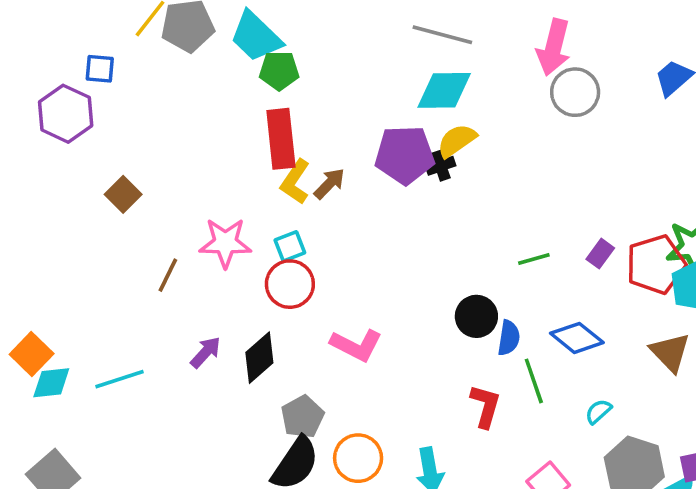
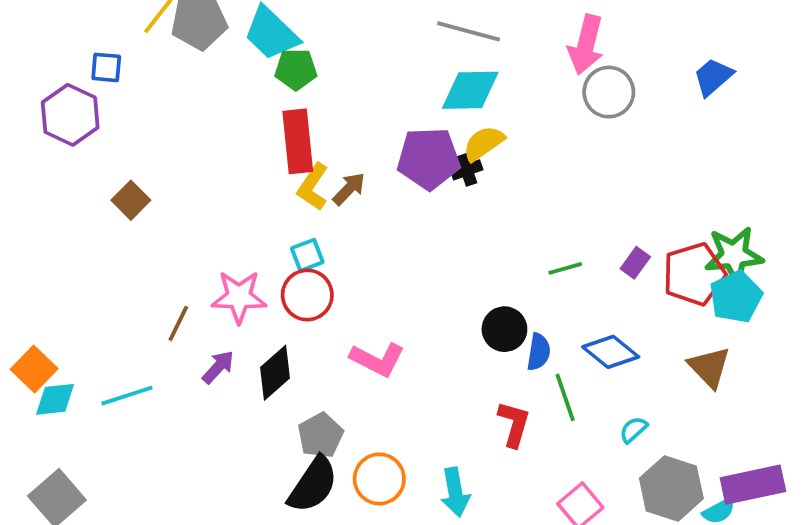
pink star: (225, 243) -> (239, 297), moved
brown line: (168, 275) -> (178, 323), moved

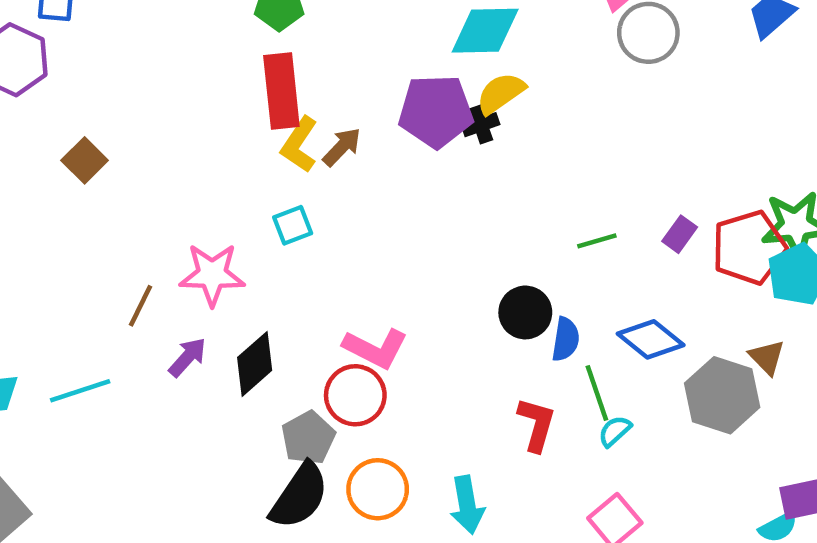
red circle: (307, 295) -> (355, 395), moved
brown triangle: (709, 367) -> (767, 357), size x0.7
cyan semicircle: (633, 430) -> (615, 431), moved
gray hexagon: (671, 488) -> (722, 395), moved

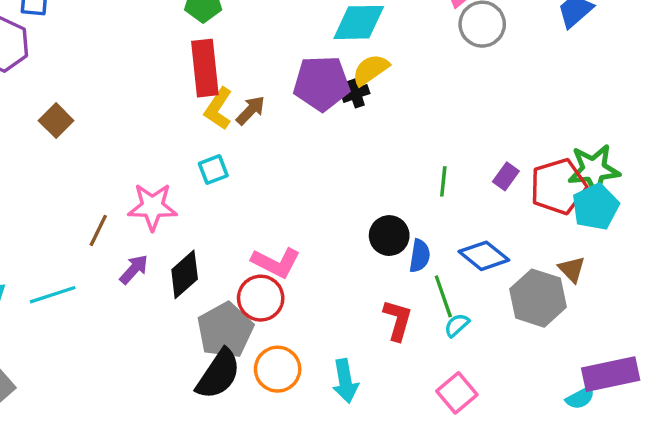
green line: (597, 241) -> (443, 181), turned -68
gray pentagon: (308, 438) -> (225, 330), size x1.4

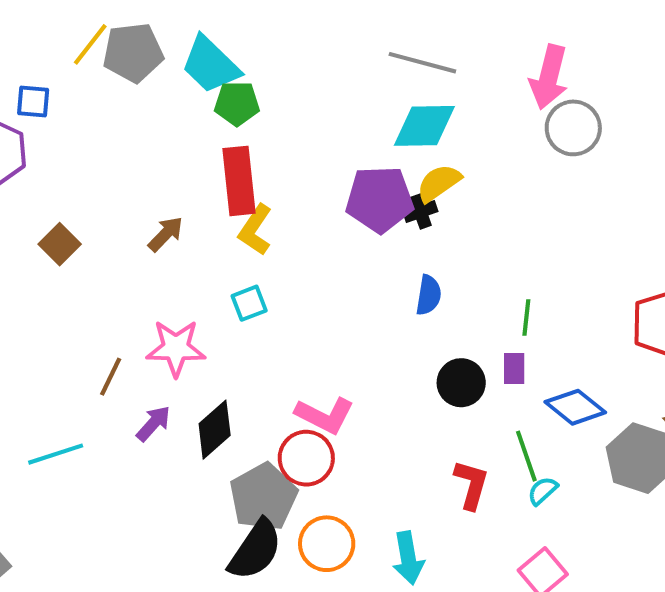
brown arrow: (251, 110) -> (166, 234), moved
purple rectangle: (506, 176) -> (514, 368), moved, turned -36
blue semicircle: (420, 256) -> (429, 295), moved

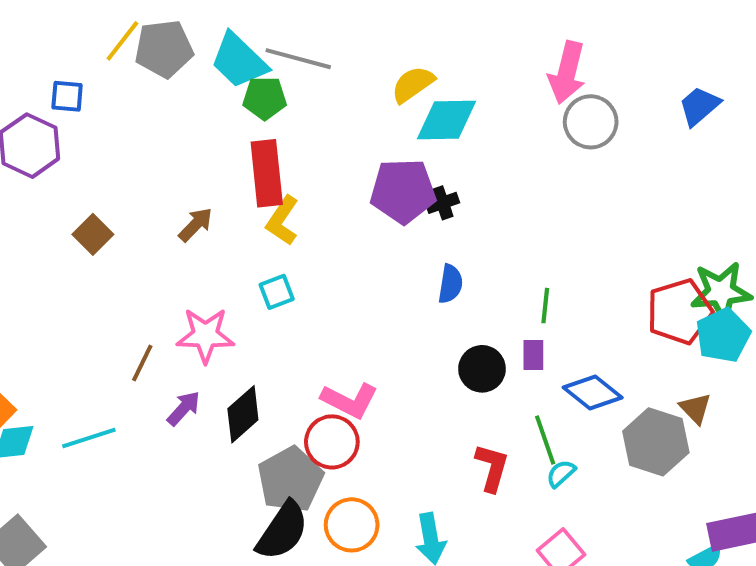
gray line: (422, 63) -> (298, 59), moved
yellow semicircle: (439, 183) -> (413, 84), moved

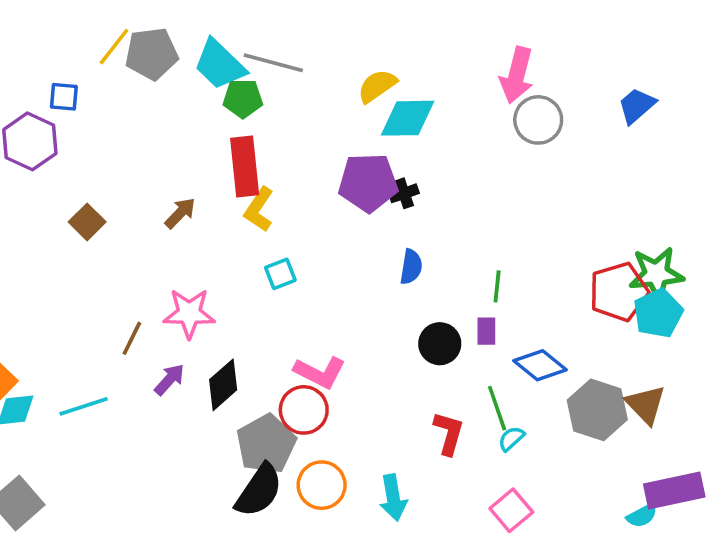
cyan square: (277, 292) -> (280, 274), moved
brown triangle: (695, 408) -> (646, 405), moved, size x1.4

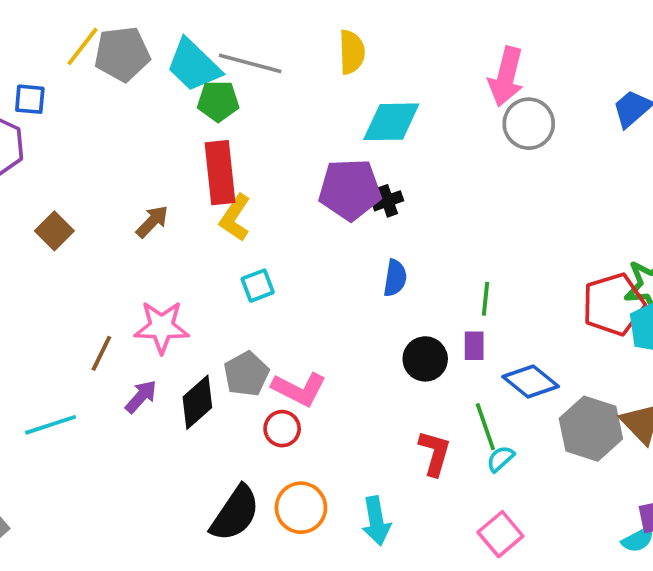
yellow semicircle: (377, 86) -> (352, 52), moved, turned 123
red circle: (304, 410) -> (282, 429), size x0.7
gray pentagon: (266, 444) -> (246, 374), moved, size x0.7

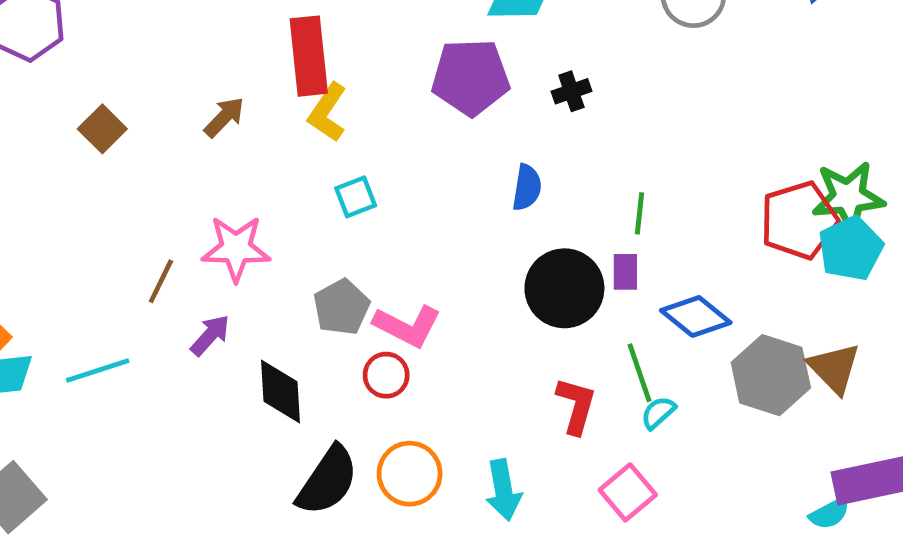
black cross: (388, 201) -> (571, 91), moved
black circle: (425, 359) -> (564, 288), size x1.4
black diamond: (197, 402) -> (281, 392), moved, turned -52
pink square: (500, 534) -> (628, 492), moved

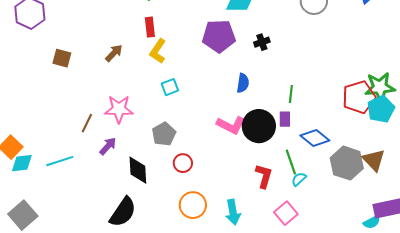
red rectangle: (309, 56) -> (150, 27), size x0.6
brown square: (102, 129) -> (62, 58), turned -30
pink L-shape: (407, 326) -> (231, 125), moved
black semicircle: (327, 481) -> (123, 212), moved

